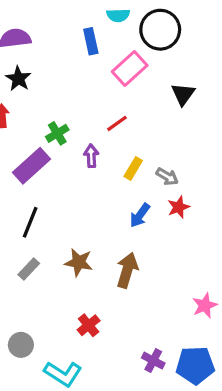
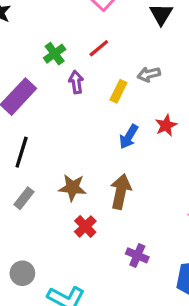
green cross: (57, 133) -> (55, 54), moved
gray arrow: (167, 177) -> (149, 74), moved, turned 140
red cross: (89, 325) -> (85, 226), moved
purple cross: (153, 361) -> (137, 255), moved

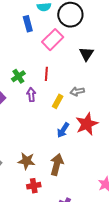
red line: (99, 48) -> (46, 74), turned -48
red star: (166, 125) -> (87, 124), size x1.6
red cross: (85, 226) -> (34, 186), turned 32

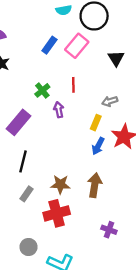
blue rectangle: (28, 24) -> (49, 45), moved, turned 56
yellow rectangle: (58, 101) -> (96, 123), moved
red cross: (34, 186) -> (57, 213), moved, size x1.6

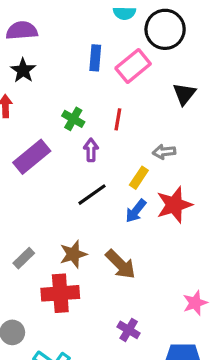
blue rectangle: (49, 45) -> (95, 58), turned -42
green cross: (42, 90) -> (73, 119), turned -32
black line: (23, 161) -> (92, 195), moved, turned 30
brown star: (60, 184) -> (73, 254), turned -30
brown arrow: (95, 185) -> (121, 264), turned 115

